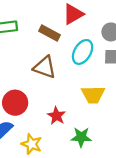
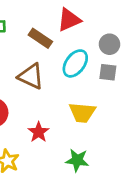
green star: (81, 137) -> (77, 160), moved

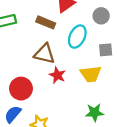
gray square: (108, 72) -> (106, 50), moved
red star: (39, 132) -> (57, 75), moved

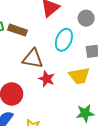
brown rectangle: (46, 22) -> (18, 30), moved

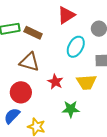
brown triangle: (33, 59) -> (29, 62), moved
green star: (85, 113) -> (71, 109), moved

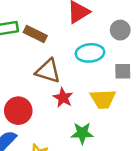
cyan ellipse: (76, 47) -> (90, 53), turned 55
brown triangle: (29, 62) -> (48, 71), moved

